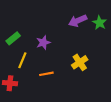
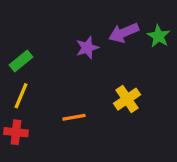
purple star: (43, 43) -> (87, 48), moved
yellow line: (22, 60) -> (21, 96), moved

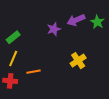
orange line: (74, 117) -> (33, 72), moved

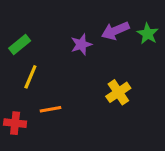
green rectangle: (13, 37) -> (20, 45), moved
yellow line: (13, 59) -> (30, 77), moved

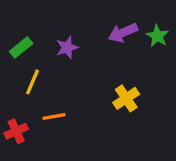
purple star: (81, 45) -> (67, 47), moved
red cross: (15, 123) -> (16, 131), turned -30

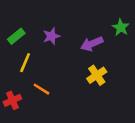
purple arrow: (123, 33) -> (92, 44), moved
orange line: (54, 116) -> (41, 89), turned 42

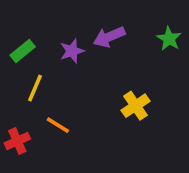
purple arrow: (92, 44) -> (109, 37), moved

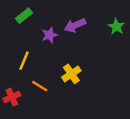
green rectangle: (23, 51) -> (24, 16), moved
yellow cross: (136, 106) -> (71, 74), moved

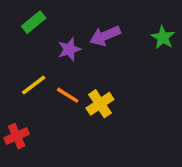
yellow line: (24, 61) -> (34, 85), turned 30
orange line: (40, 86) -> (68, 95), moved

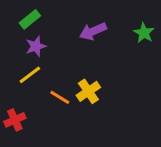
purple star: (69, 49) -> (36, 46), moved
orange line: (68, 95) -> (60, 97), moved

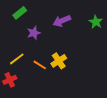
purple star: (36, 46) -> (34, 33), moved
yellow line: (30, 75) -> (17, 59), moved

